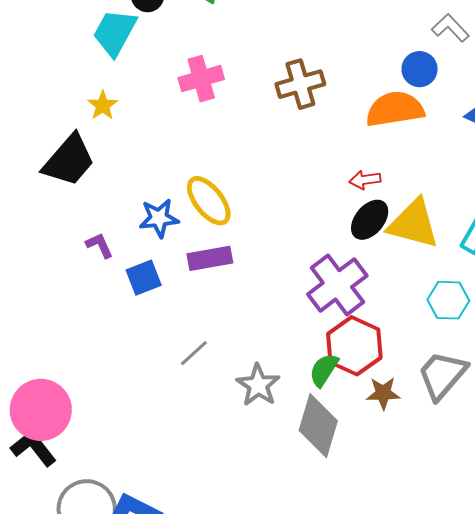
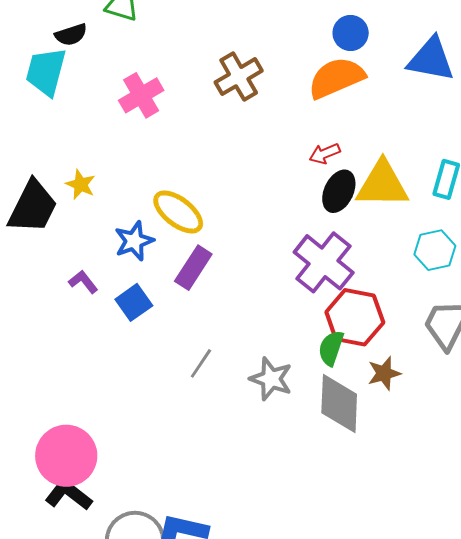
yellow star: (103, 105) -> (81, 185), moved
purple rectangle: (210, 258) -> (193, 268), turned -33
brown star: (383, 393) -> (384, 373), moved

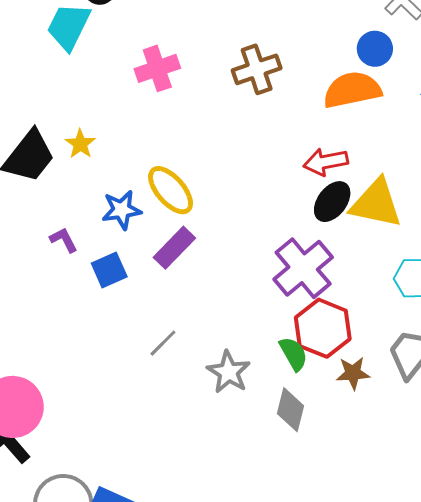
red arrow: (325, 154) -> (326, 162), size x1.4
green semicircle: (331, 348) -> (293, 354), turned 120
brown star: (384, 373) -> (353, 373), moved
gray diamond: (339, 403) -> (290, 410), size x0.7

